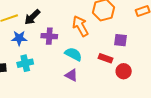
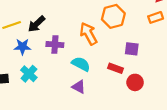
cyan cross: (25, 63) -> (29, 74), turned -35

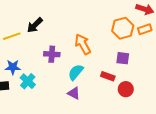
orange hexagon: (113, 16) -> (123, 28), moved
black arrow: (37, 24) -> (35, 25), moved
blue star: (22, 47) -> (13, 67), moved
cyan semicircle: (81, 64) -> (76, 72), turned -78

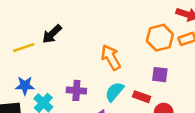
purple cross: (52, 54) -> (76, 90), moved
cyan semicircle: (76, 72) -> (115, 92), moved

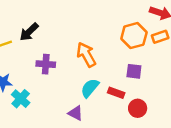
purple cross: (76, 90) -> (46, 64), moved

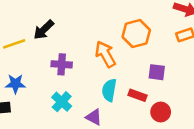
orange hexagon: (134, 36) -> (136, 34), moved
cyan semicircle: (90, 88) -> (109, 90), turned -30
cyan cross: (21, 99) -> (62, 102), moved

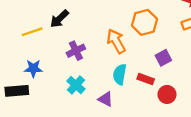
purple cross: (62, 64) -> (76, 51), turned -30
purple square: (157, 72) -> (163, 58), turned -35

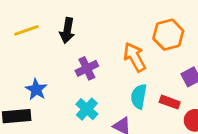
black arrow: (59, 19) -> (67, 30), turned -36
yellow line: (32, 32) -> (26, 30), moved
blue star: (33, 68) -> (36, 89), turned 30

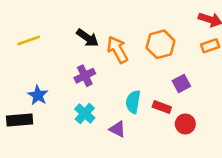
black arrow: (67, 30) -> (87, 38), moved, turned -65
orange arrow: (135, 57) -> (117, 50), moved

